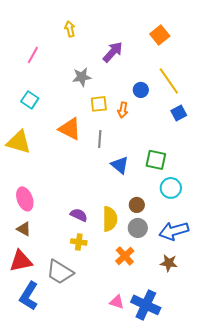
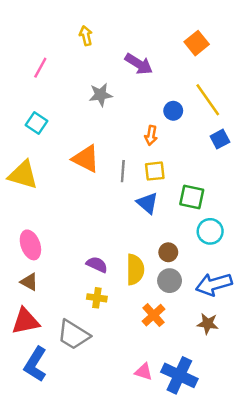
purple arrow: (113, 52) -> (139, 64), turned 80
yellow square: (99, 104) -> (155, 171), moved

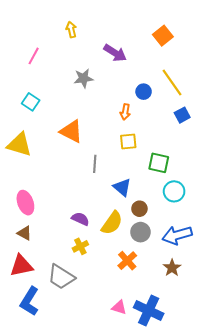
gray line: (123, 171) -> (95, 164), moved
blue triangle: (147, 203) -> (122, 187), moved
yellow semicircle: (135, 270) -> (112, 223), turned 35
yellow cross: (97, 298) -> (80, 246), turned -35
brown star: (208, 324) -> (172, 268), turned 30

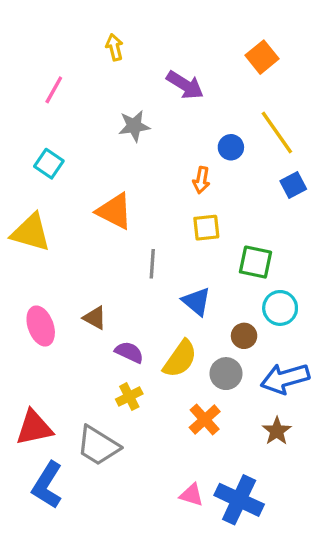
brown circle: (139, 209) -> (244, 336), moved
brown triangle: (24, 233) -> (95, 318), moved

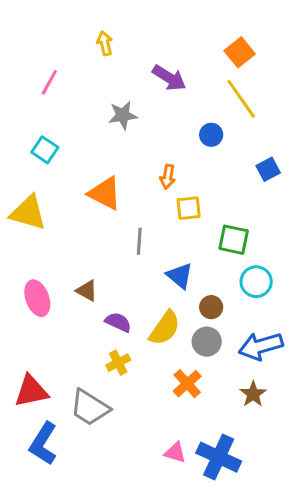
yellow line: (277, 133) -> (241, 99), moved
orange arrow: (201, 180) -> (168, 177), moved
brown circle: (244, 336) -> (211, 307), moved

